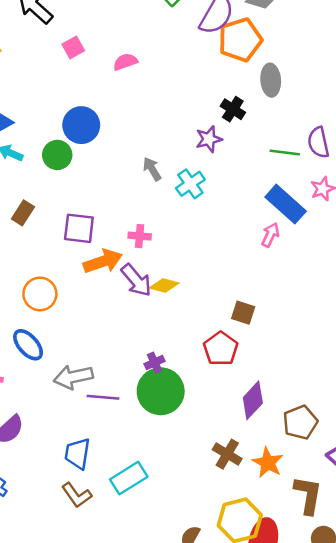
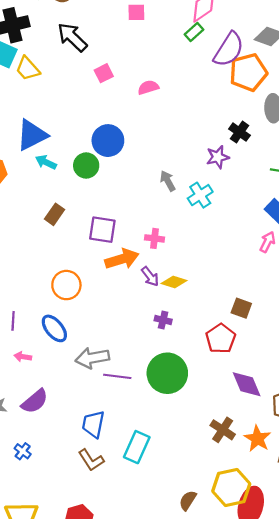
purple arrow: (136, 280) -> (150, 276), size x0.7
purple cross: (155, 363) -> (163, 320), moved, turned 35
purple diamond: (253, 400) -> (247, 384), turned -68
cyan rectangle: (129, 478) -> (137, 447), turned -36

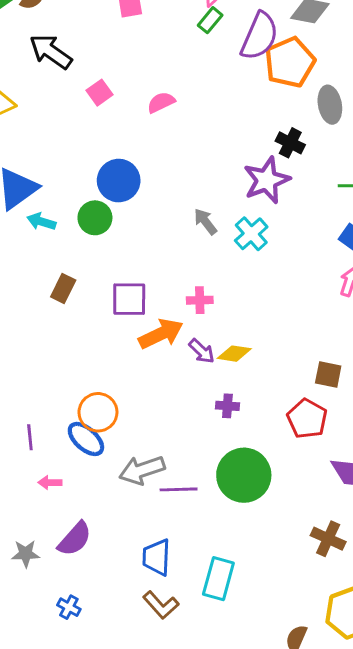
purple star: (218, 157) -> (267, 180), size x1.5
orange circle: (66, 285) -> (98, 412), moved

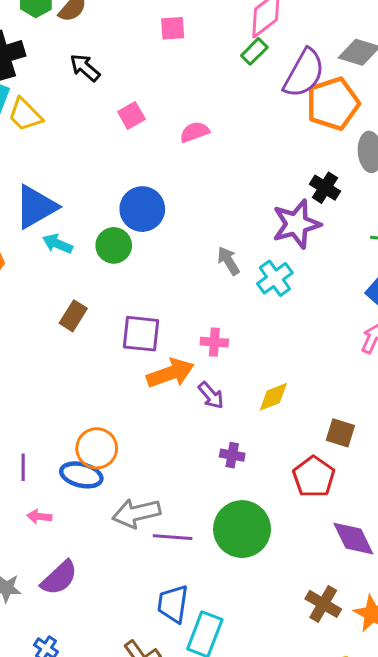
black arrow: (51, 52) -> (85, 68), size x0.7
yellow diamond: (234, 354) -> (273, 397), moved, turned -36
blue ellipse: (86, 439) -> (81, 475), turned -33
blue trapezoid: (157, 557) -> (173, 604), moved

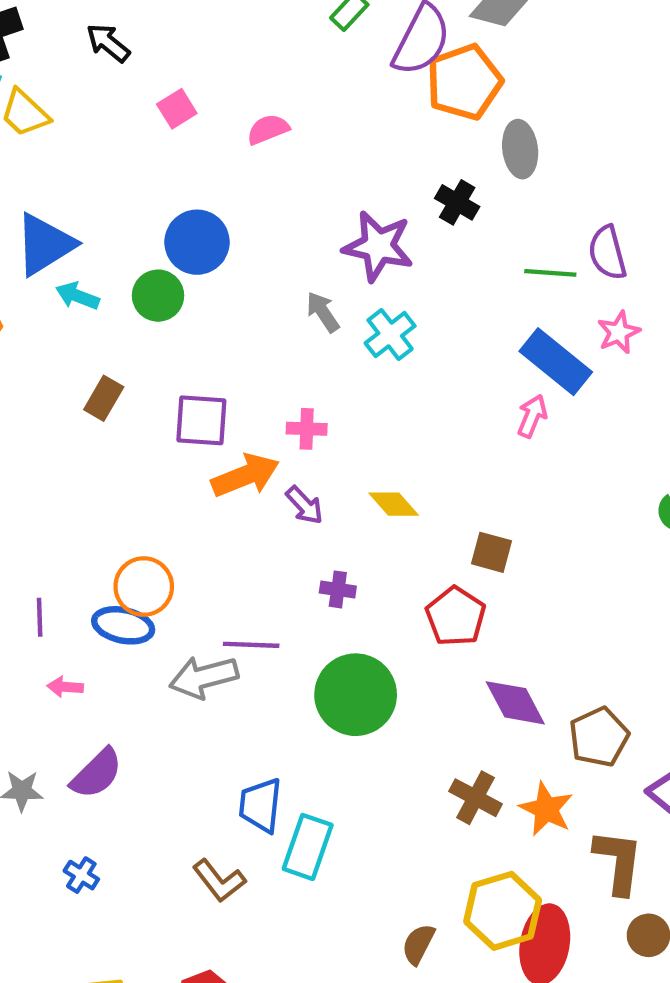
purple star: (296, 224) -> (378, 246), moved, turned 30
yellow diamond: (273, 397) -> (394, 504), turned 72
purple line: (173, 537) -> (251, 645), moved

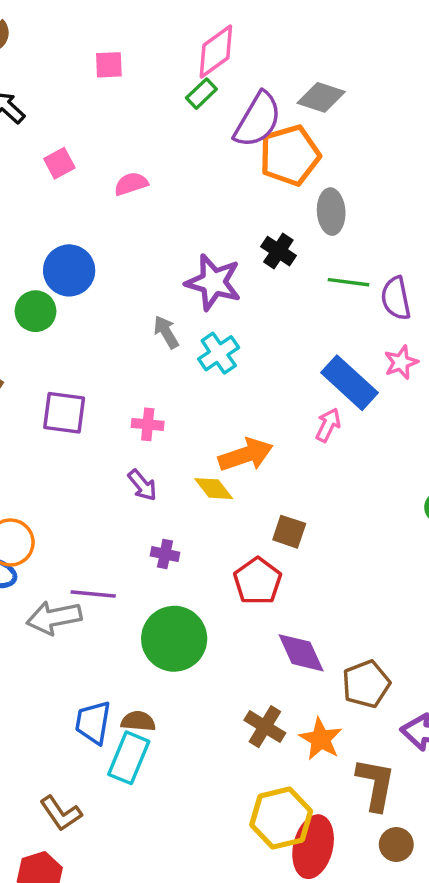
green line: (550, 273) -> (349, 282), moved
orange arrow: (245, 475) -> (246, 455), moved
brown L-shape: (219, 881) -> (61, 813), moved
brown semicircle: (418, 944) -> (138, 721), moved, turned 64

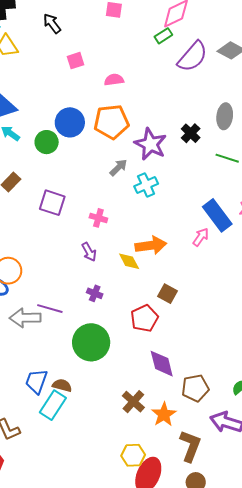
orange pentagon: (290, 155) -> (111, 122), moved
gray arrow: (166, 332) -> (118, 167), turned 66
yellow hexagon: (281, 818) -> (133, 455), size x0.7

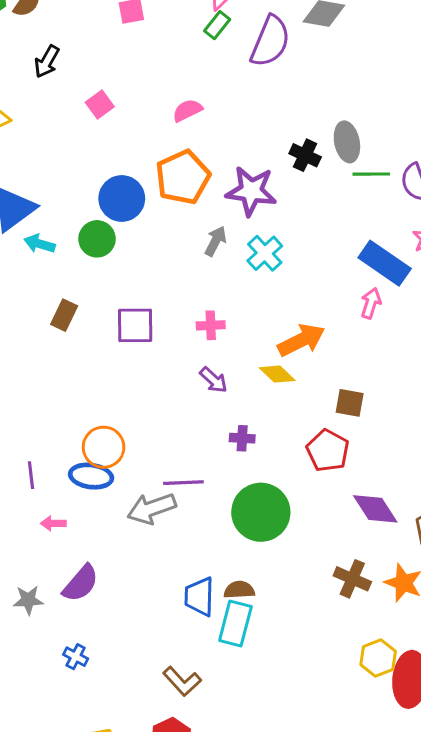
black arrow: (52, 23) -> (47, 61), turned -95
pink semicircle: (114, 80) -> (187, 110), moved
gray ellipse: (225, 116) -> (347, 142), moved

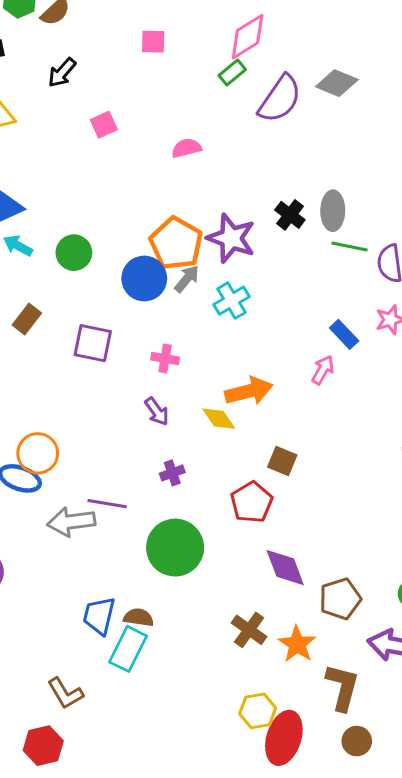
orange pentagon: (183, 177) -> (176, 243), moved, turned -30
blue circle: (122, 198) -> (144, 279), moved
blue rectangle: (385, 263) -> (344, 334), size x0.6
purple cross: (242, 438) -> (172, 473), turned -35

